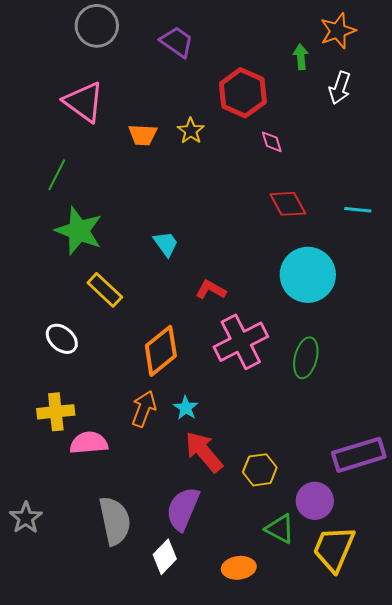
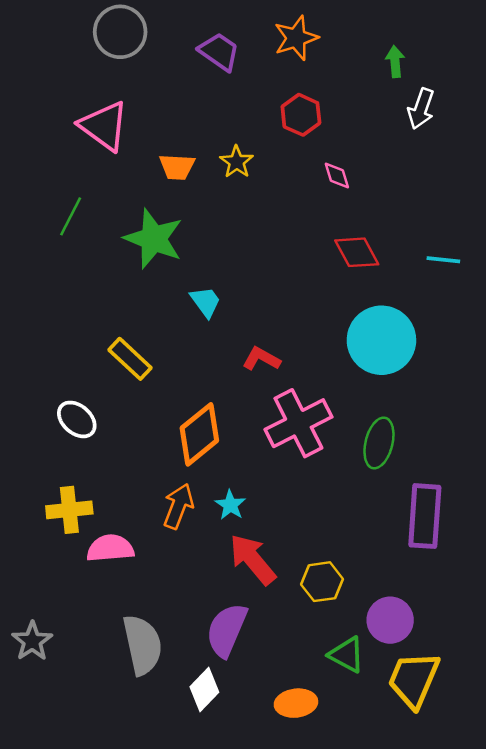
orange star: (338, 31) -> (296, 38), moved
green arrow: (301, 57) -> (395, 62), moved
red hexagon: (243, 93) -> (301, 115), size x0.7
green star: (79, 231) -> (154, 239), moved
purple rectangle: (359, 455) -> (425, 516), moved, turned -69

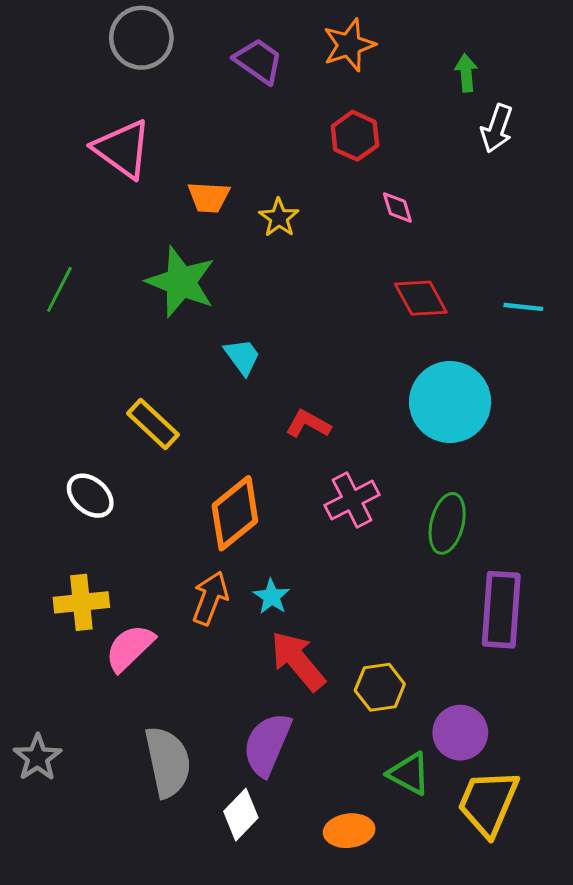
yellow star: (237, 162) -> (279, 218), moved
green line: (71, 216) -> (59, 289), moved
pink cross: (298, 423) -> (352, 500), size x0.7
pink semicircle: (110, 548) -> (130, 648), turned -39

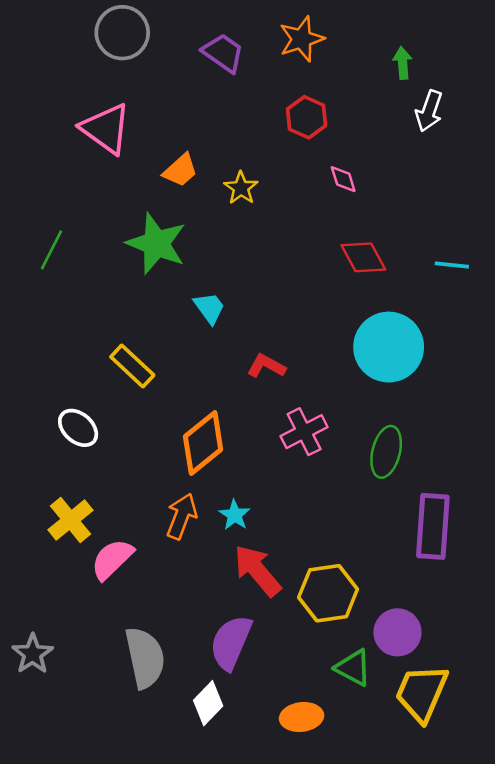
orange trapezoid: (209, 197) -> (180, 170), turned -45
yellow cross: (81, 602) -> (70, 520), turned -33
yellow hexagon: (380, 687) -> (328, 593), size x1.4

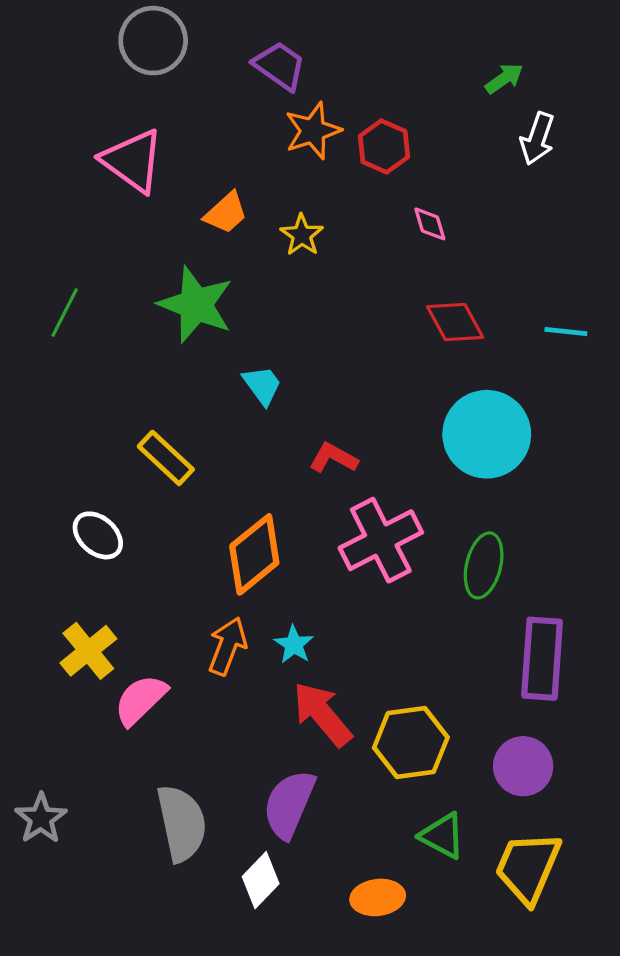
orange star: (302, 39) -> (313, 131), moved
green arrow: (403, 63) -> (504, 78), turned 60
pink cross: (304, 432) -> (381, 540), size x1.4
purple circle: (397, 632) -> (523, 766), moved

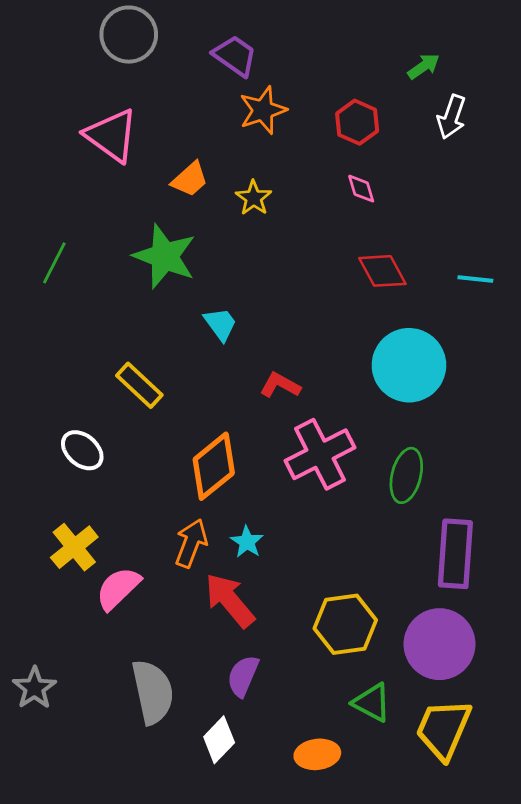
red hexagon: (384, 146) -> (357, 122), moved
red arrow: (322, 714) -> (230, 600), moved
purple circle: (523, 766) -> (440, 644), size x1.4
purple semicircle: (289, 804) -> (243, 676), size x0.7

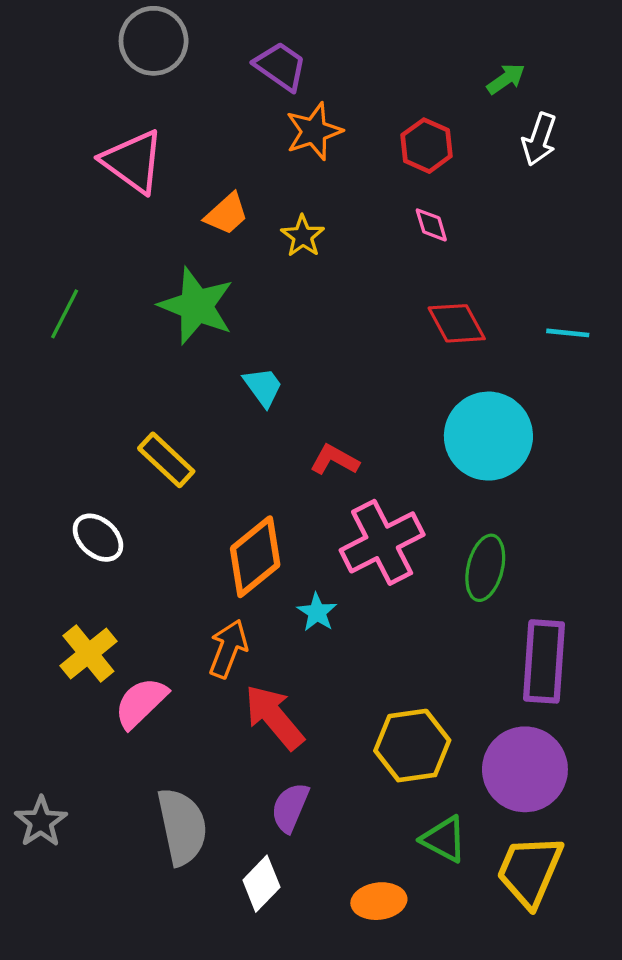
cyan star: (247, 542) -> (317, 612), moved

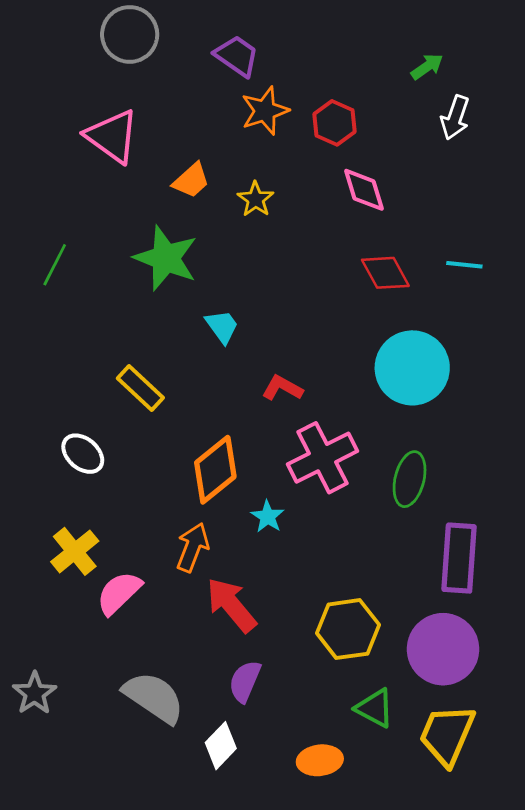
red hexagon: (427, 146) -> (335, 123), moved
pink diamond: (431, 225) -> (364, 190), size x1.5
cyan line: (568, 333) -> (464, 265), moved
gray semicircle: (182, 827) -> (154, 697), turned -44

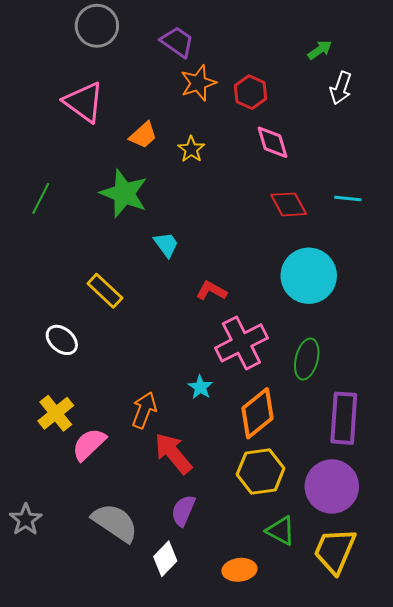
orange diamond: (215, 470) -> (258, 413), moved

